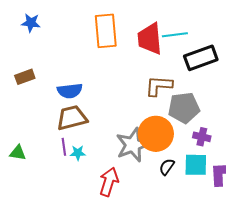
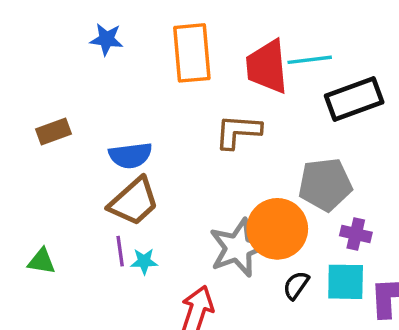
blue star: (31, 23) -> (106, 39), moved
brown L-shape: (159, 86) -> (238, 132), moved
brown trapezoid: (72, 118) -> (134, 202), turned 152

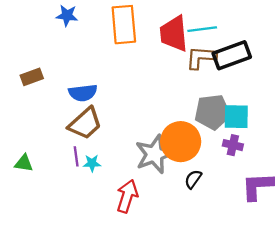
brown L-shape: (238, 132) -> (201, 58), moved
cyan square: (346, 282) -> (236, 117), moved

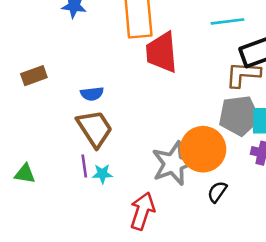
red trapezoid: (174, 34) -> (162, 52), moved
brown L-shape: (201, 58) -> (243, 74), moved
blue semicircle: (83, 93) -> (92, 94), size x0.7
brown trapezoid: (85, 123) -> (95, 129), turned -81

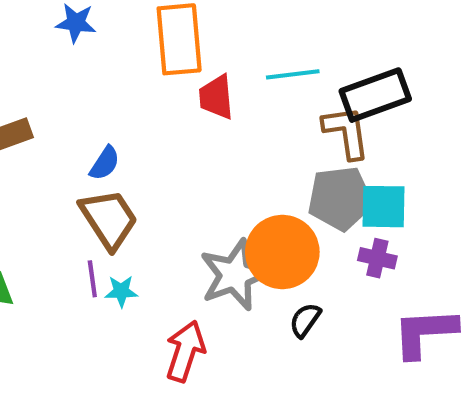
cyan line: (227, 21) -> (293, 74), moved
red trapezoid: (162, 52) -> (216, 97), size x0.7
brown L-shape: (243, 74) -> (346, 132), turned 78
blue semicircle: (92, 94) -> (105, 163), turned -50

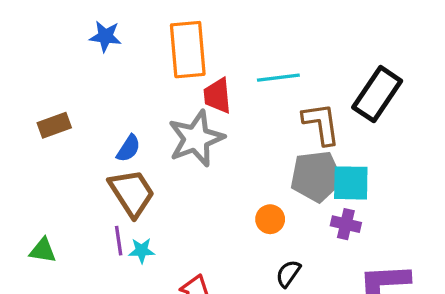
black rectangle: (375, 95) -> (377, 94), moved, turned -36
orange circle: (282, 252) -> (270, 219), size x0.5
gray star: (235, 275) -> (196, 139), moved

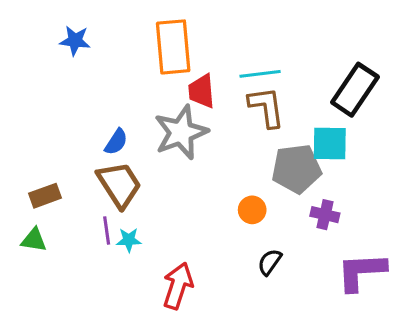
blue star: (105, 36) -> (75, 41), moved
brown L-shape: (321, 124) -> (266, 107), moved
brown rectangle: (54, 125) -> (45, 196), moved
cyan square: (351, 183) -> (330, 143), moved

